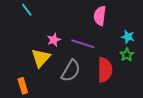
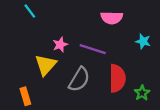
pink semicircle: (100, 16) -> (112, 18), turned -96
green star: (127, 55) -> (142, 93), moved

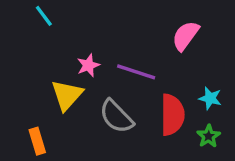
pink semicircle: (112, 18) -> (185, 36), moved, turned 125
cyan star: (143, 41) -> (210, 98), moved
gray semicircle: (79, 79) -> (116, 116), turned 105

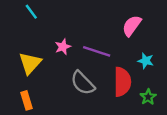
yellow triangle: (67, 95) -> (30, 63), moved
cyan star: (210, 98) -> (146, 61), moved

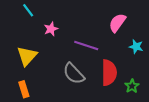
pink star: (63, 47) -> (51, 29), moved
cyan star: (146, 61) -> (136, 47), moved

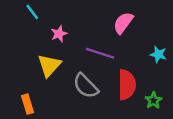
pink semicircle: (117, 23) -> (123, 23), moved
yellow triangle: (27, 56) -> (49, 65), moved

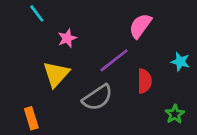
purple line: (100, 53) -> (114, 60), turned -56
red semicircle: (127, 85) -> (144, 81), moved, size x0.7
gray semicircle: (86, 86) -> (98, 98), turned -80

